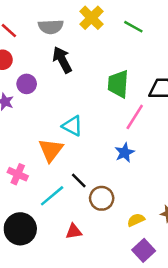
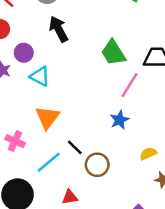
green trapezoid: (118, 84) -> (113, 53), turned -36
cyan triangle: (72, 126) -> (40, 76), moved
yellow semicircle: (136, 220) -> (148, 154), moved

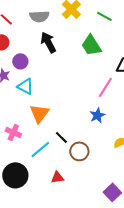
green trapezoid: (113, 53) -> (91, 45), moved
cyan triangle: (40, 76) -> (25, 86), moved

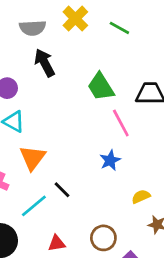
green trapezoid: (91, 45) -> (101, 87), moved
pink line: (105, 87) -> (121, 123), turned -60
brown circle: (79, 151) -> (103, 238), moved

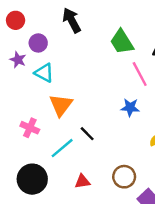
blue star: (110, 160) -> (130, 107), turned 30

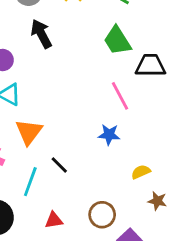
green trapezoid: (122, 42) -> (117, 41), moved
cyan line: (62, 148) -> (30, 182), turned -30

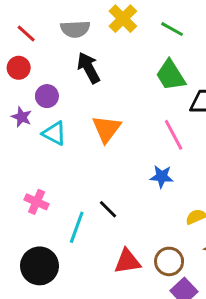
orange triangle: (29, 132) -> (107, 129), moved
brown circle: (102, 215) -> (169, 261), moved
red triangle: (54, 220) -> (127, 261), moved, size x1.4

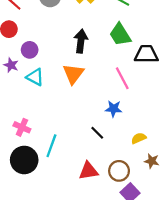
black arrow: (89, 68) -> (81, 41), moved, turned 35
black line: (108, 209) -> (97, 133), moved
black circle: (39, 266) -> (24, 160), moved

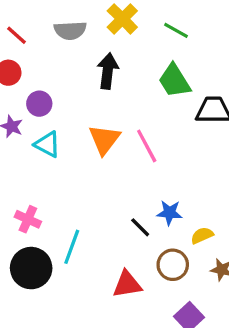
black arrow: (81, 41) -> (108, 71), moved
pink line: (122, 78) -> (147, 146), moved
blue star: (114, 109) -> (169, 213), moved
brown circle: (119, 171) -> (173, 265), moved

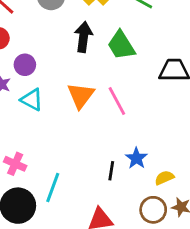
green trapezoid: (174, 81) -> (121, 45), moved
blue star: (169, 213) -> (136, 158), turned 30
black line: (140, 227) -> (111, 171), turned 54
brown circle: (173, 265) -> (153, 210), moved

